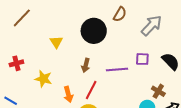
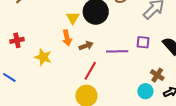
yellow triangle: (56, 42) -> (73, 18), moved
brown arrow: (86, 65) -> (86, 46), turned -128
orange arrow: (68, 94) -> (67, 38), moved

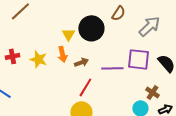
purple square: (143, 42) -> (138, 59), size x1.6
yellow star: (43, 57) -> (38, 59), moved

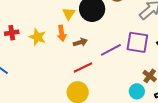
purple line: (112, 68) -> (111, 50), turned -30
red line: (85, 87) -> (83, 67), turned 30

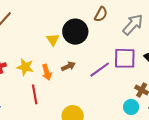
orange arrow: (62, 33) -> (47, 72), moved
red line: (83, 67) -> (35, 94), moved, turned -66

